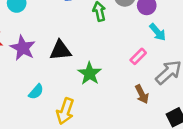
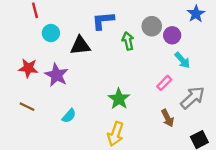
black triangle: (60, 50) -> (80, 45), moved
yellow arrow: (65, 111) -> (115, 134), moved

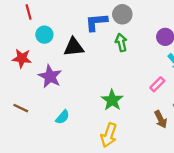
gray circle: (152, 26) -> (122, 14), moved
red star: (28, 68) -> (22, 58), moved

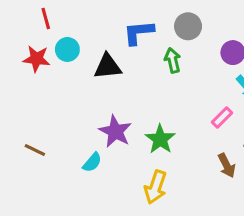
gray circle: (122, 14) -> (188, 26), moved
red star: (22, 58) -> (36, 59), moved
purple star: (50, 76) -> (115, 131), moved

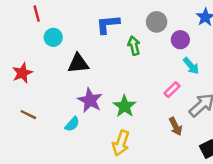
gray circle: (188, 26) -> (157, 22), moved
red star: (36, 59) -> (22, 73), moved, turned -30
black triangle: (108, 66) -> (78, 63), moved

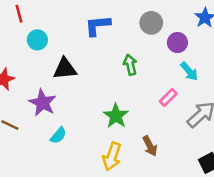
green arrow: (134, 46) -> (130, 65), moved
purple star: (90, 100) -> (43, 103), moved
brown arrow: (176, 126) -> (150, 146), moved

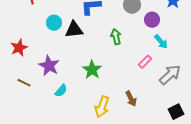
cyan circle: (37, 40) -> (54, 23), moved
black triangle: (65, 69) -> (74, 30), moved
green star: (116, 116) -> (92, 70), moved

